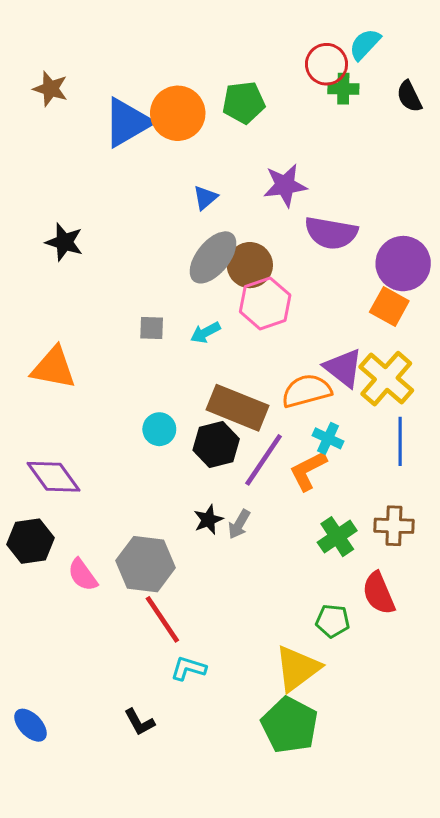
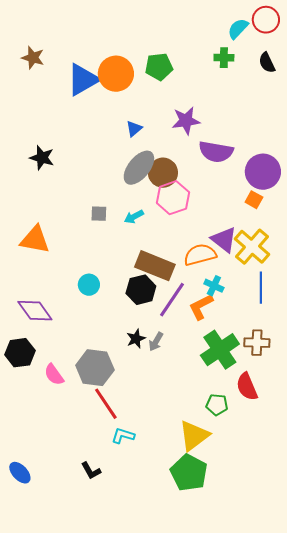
red circle: (326, 64) -> (266, 20), moved
orange square: (389, 307) -> (254, 200), size x0.7
cyan circle: (159, 429) -> (89, 285), moved
green cross: (337, 537) -> (220, 350), size x1.5

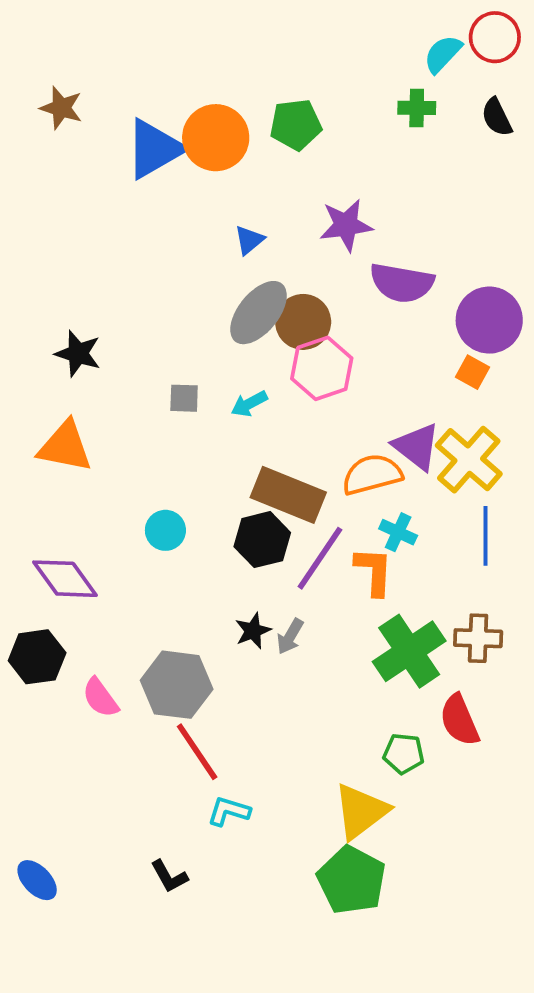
black star: (42, 158) -> (78, 354), moved
orange L-shape: (201, 307) -> (374, 571), turned 120

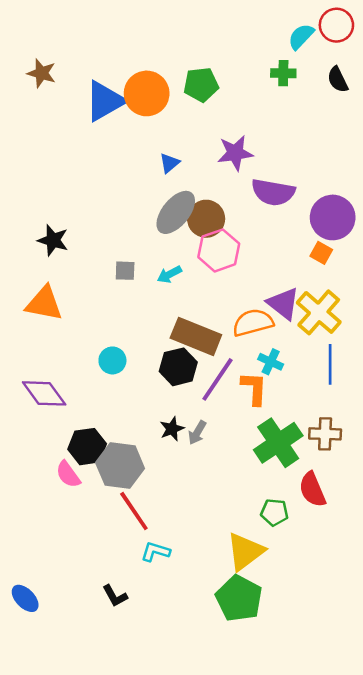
black hexagon: (37, 657) -> (87, 447), moved

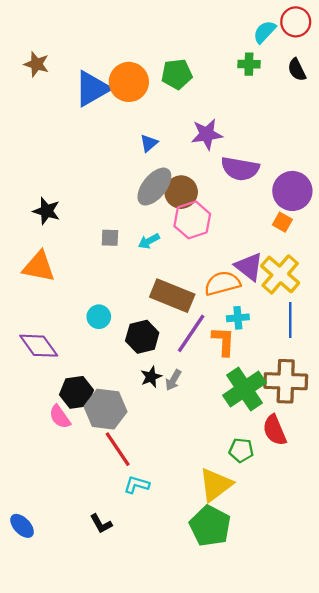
cyan cross: (271, 362) -> (238, 318), turned -30
black hexagon: (178, 367) -> (142, 337), moved
brown cross: (325, 434) -> (286, 381), size x1.5

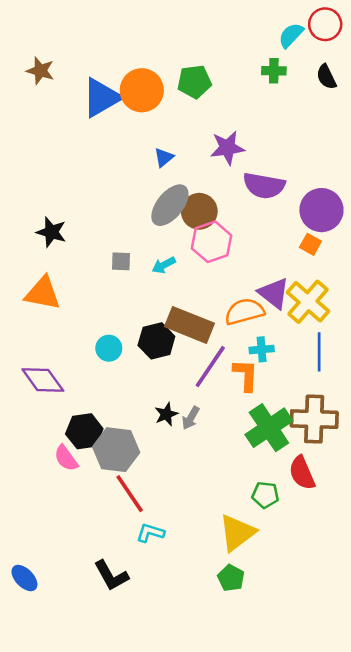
black hexagon: (142, 337) -> (156, 341), moved
black L-shape: (101, 524) -> (111, 576), size x1.4
green pentagon: (210, 526) -> (231, 578), size x0.6

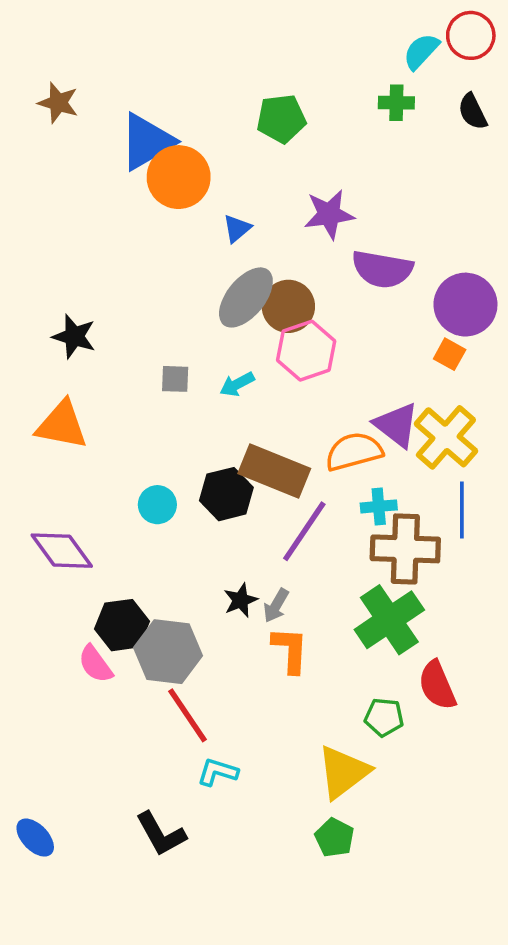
orange circle: (142, 90) -> (179, 177), moved
orange L-shape: (246, 375) -> (290, 650), moved
brown cross: (314, 419) -> (405, 549), moved

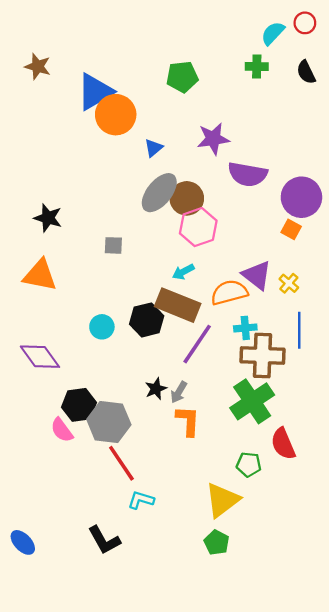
red circle: (471, 35) -> (305, 23), size x0.7
cyan arrow: (237, 384) -> (183, 272), moved
yellow cross: (446, 437) -> (289, 283), size x0.5

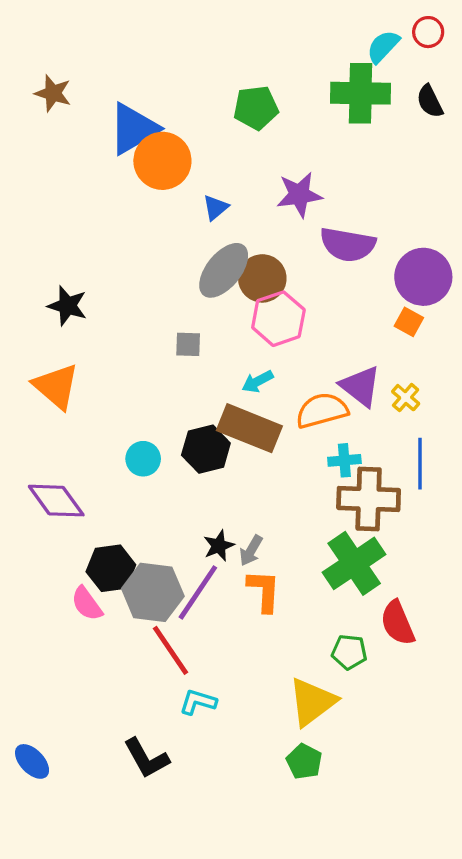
green cross: (257, 66) -> (361, 93), size x1.8
gray square: (113, 245) -> (188, 344), moved
orange triangle: (40, 275) -> (56, 386), turned 30
purple line: (197, 344) -> (198, 592), moved

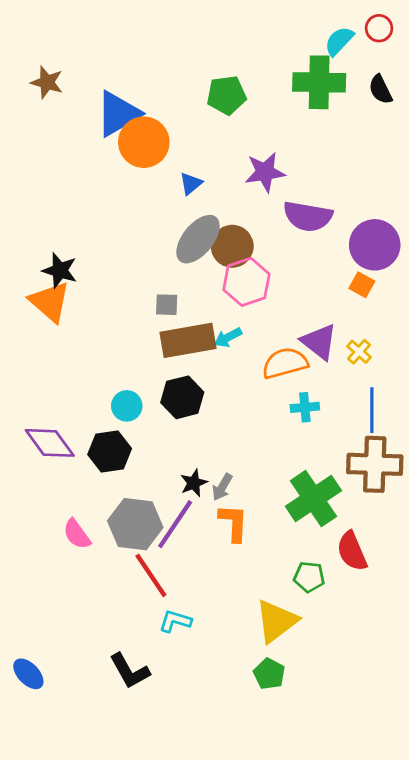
orange triangle: (56, 386) -> (50, 302), moved
brown rectangle: (249, 428) -> (188, 340), moved, turned -32
brown cross: (369, 499) -> (375, 464), moved
black hexagon: (111, 568) -> (110, 451), moved

